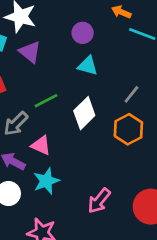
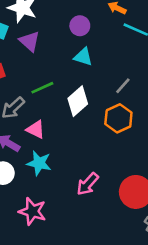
cyan star: (46, 181) -> (39, 163), turned 30

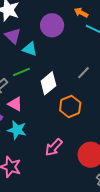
purple circle: (80, 26) -> (52, 25), size x1.5
cyan triangle: (83, 57) -> (30, 49), moved
orange hexagon: (118, 118) -> (70, 106), moved

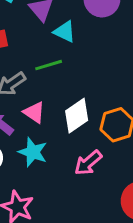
white diamond: (48, 83) -> (77, 116), moved
pink arrow: (54, 147) -> (88, 163), moved

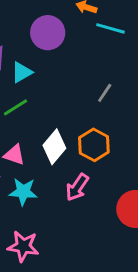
cyan triangle: (65, 32) -> (22, 72), turned -40

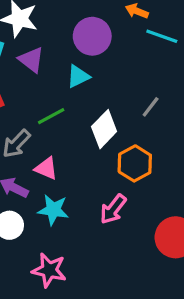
cyan triangle: (22, 72) -> (78, 76), moved
white diamond: (54, 147) -> (104, 129), moved

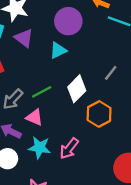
green line: (51, 116) -> (42, 92), moved
pink arrow: (113, 209) -> (69, 148), moved

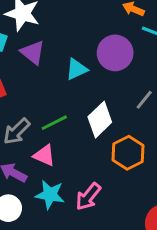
purple circle: (68, 21) -> (115, 53), moved

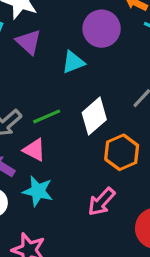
purple circle: (115, 53) -> (102, 29), moved
pink arrow: (88, 197) -> (101, 202), moved

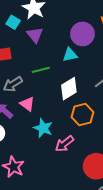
cyan triangle: (73, 62) -> (70, 55), moved
green line: (47, 116) -> (41, 70), moved
cyan star: (38, 191) -> (43, 128), moved

